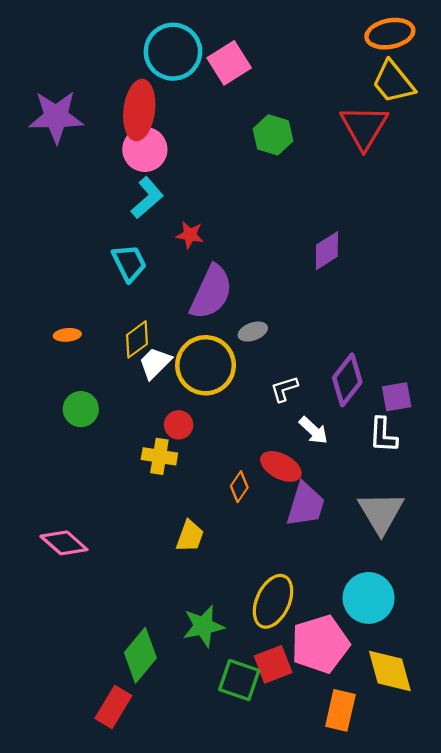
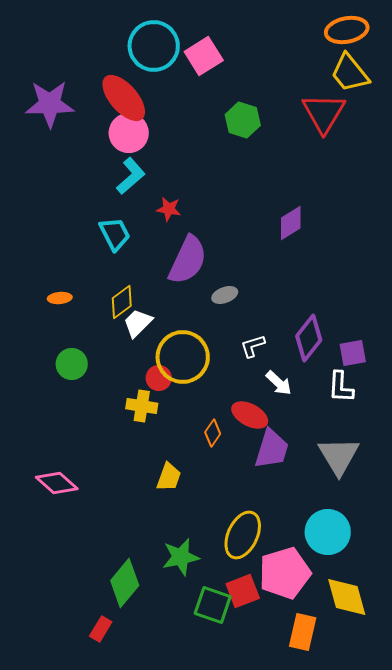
red ellipse: (139, 110) -> (124, 98), turned -48
yellow circle: (206, 365) -> (183, 357), moved
red rectangle: (113, 707) -> (101, 629), size x0.7

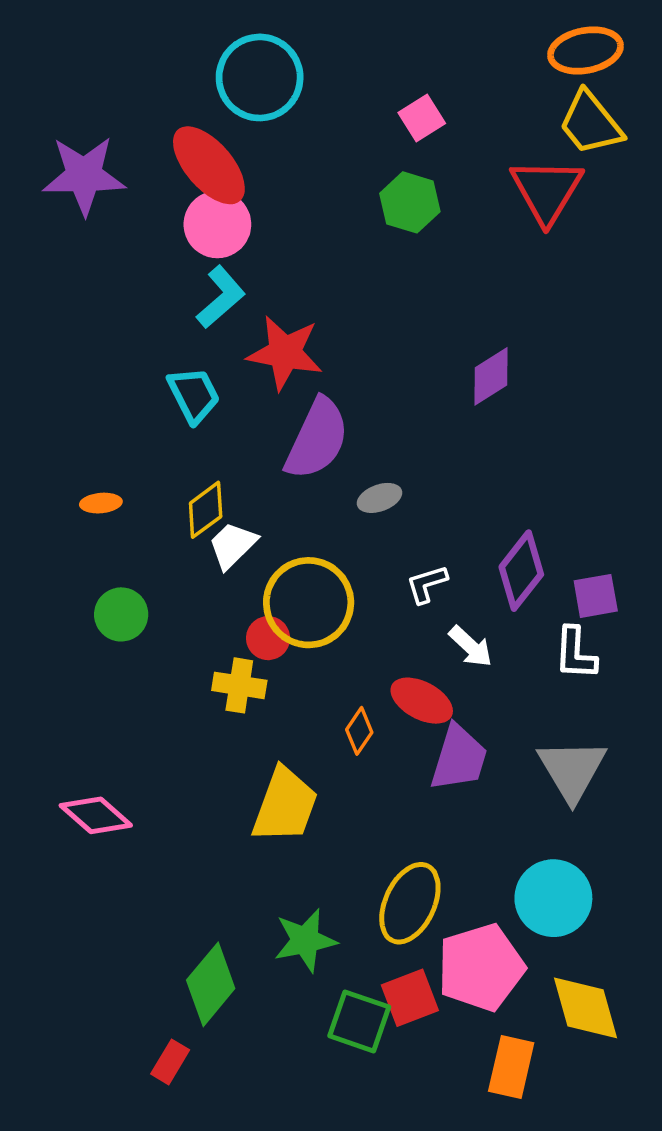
pink square: (204, 56) -> (422, 118), moved, size x0.7
red star: (169, 209) -> (285, 353), size x1.8
yellow trapezoid: (169, 477) -> (285, 805), size x1.6

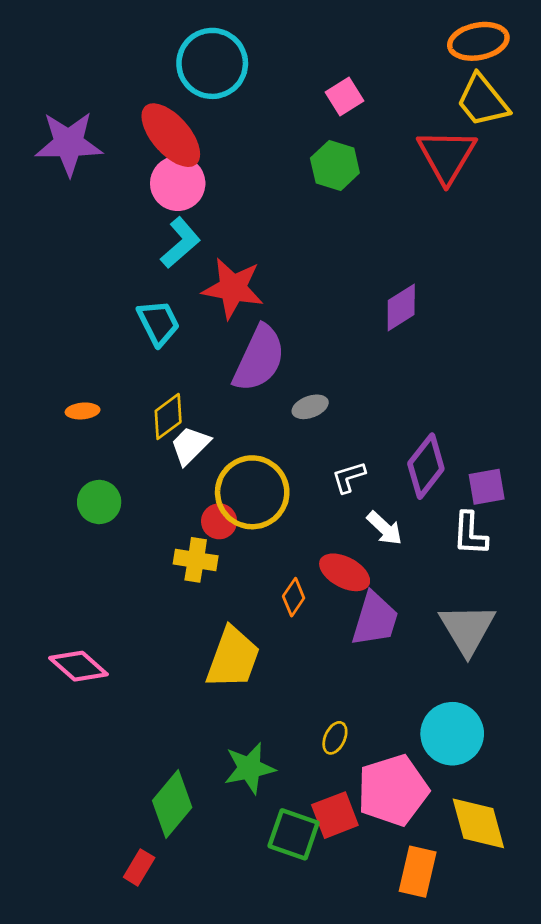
yellow ellipse: (410, 903) -> (335, 738), size x0.5

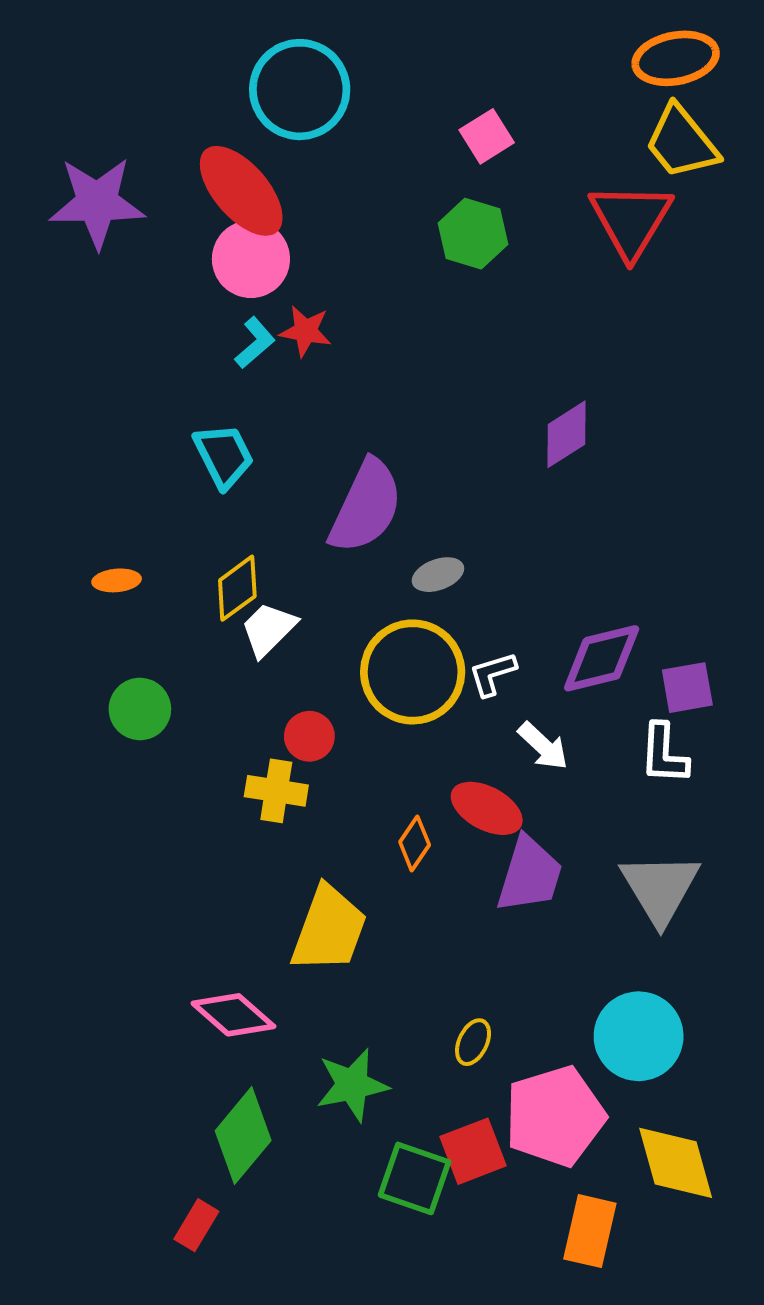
cyan L-shape: (180, 243) -> (255, 343), size x0.7
red star: (233, 288) -> (305, 331), moved, size x0.6
purple diamond: (426, 466) -> (602, 658), turned 38
yellow circle: (252, 492) -> (413, 672), moved
pink diamond: (78, 666) -> (233, 1015), moved

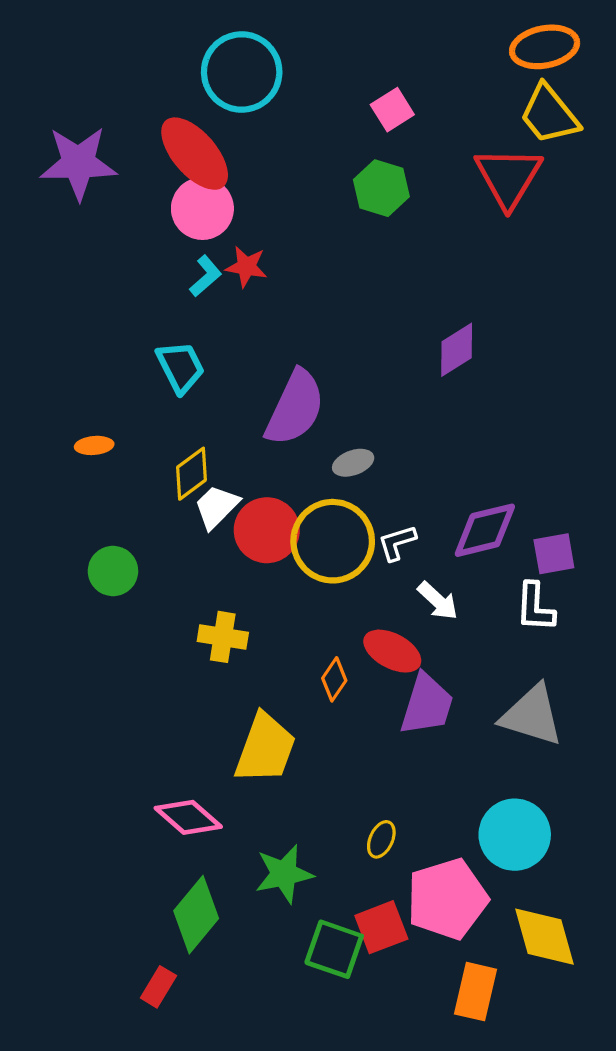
orange ellipse: (117, 580) -> (94, 445), moved
red circle: (309, 736) -> (267, 530), moved, size x1.6
gray triangle: (660, 888) -> (532, 715), turned -42

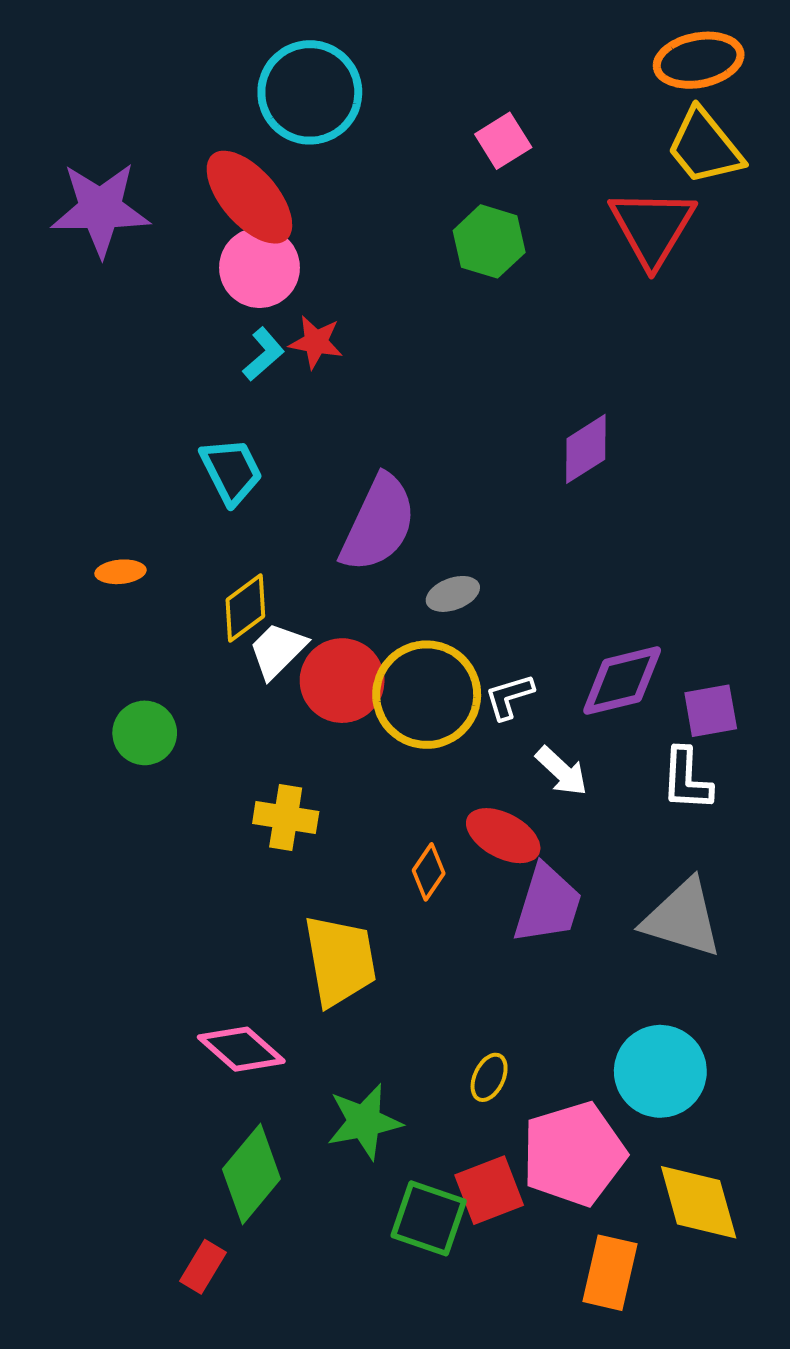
yellow trapezoid: (265, 748) -> (340, 961), turned -30

